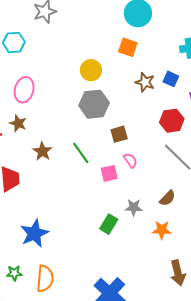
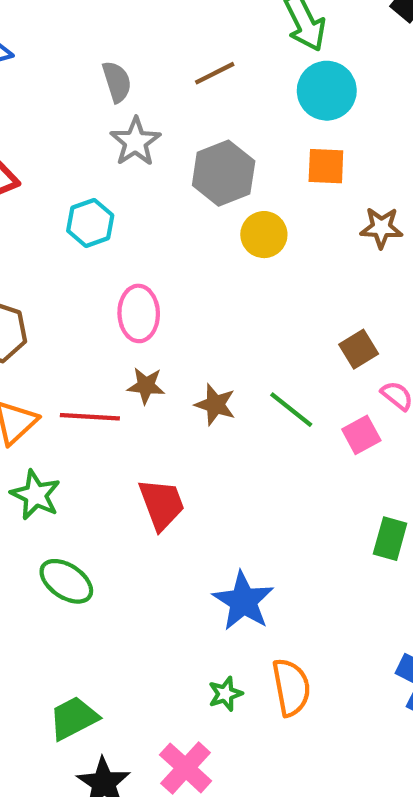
gray hexagon: (94, 104) -> (224, 173), moved
brown star: (42, 151) -> (215, 405), moved

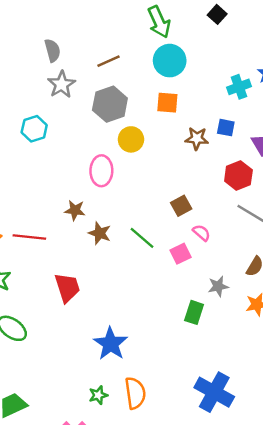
brown line: (215, 73) -> (109, 61), moved
pink ellipse: (139, 313) -> (101, 171), moved
brown star: (146, 386) -> (75, 210), moved

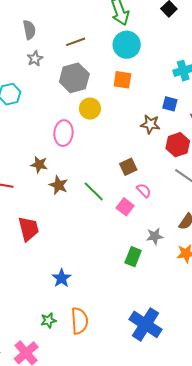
gray star: (61, 84) -> (35, 59), size x0.7
brown star: (197, 138) -> (150, 124), moved
pink square: (181, 254) -> (125, 207), turned -30
blue star: (111, 344) -> (62, 278), size x0.7

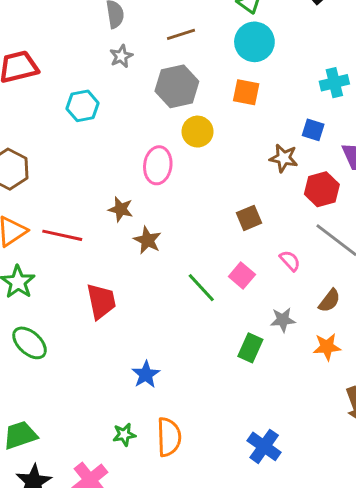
pink semicircle: (144, 190) -> (290, 261), moved
green line: (94, 191) -> (201, 288), moved
blue cross: (146, 324) -> (264, 446), size x0.7

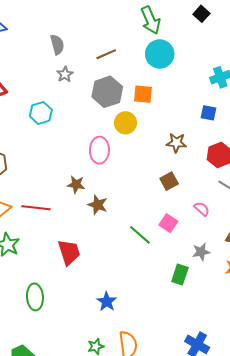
orange square: (246, 92) -> (143, 94), moved
brown star: (284, 158) -> (176, 143), moved
green ellipse: (30, 343) -> (35, 297), moved, turned 50

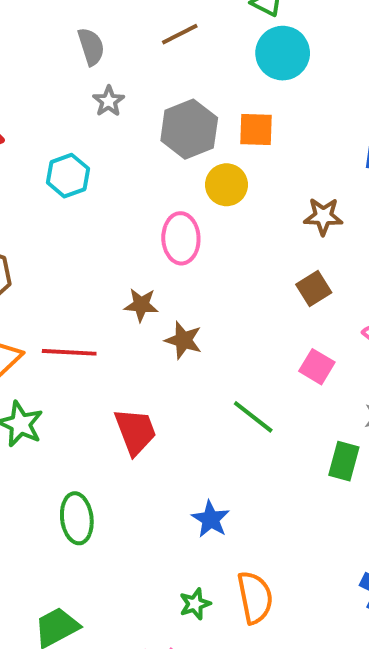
brown line: (106, 54) -> (180, 34), moved
green line: (140, 235) -> (253, 417), moved

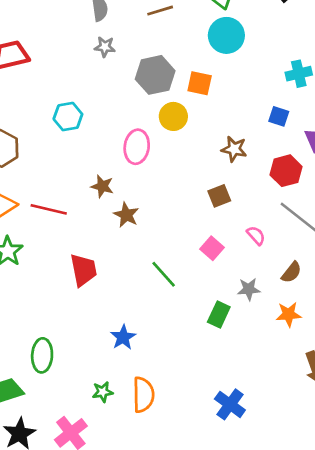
gray star: (109, 101) -> (105, 47), turned 30
cyan hexagon: (68, 176) -> (68, 117), moved
green ellipse: (77, 518) -> (42, 355), moved

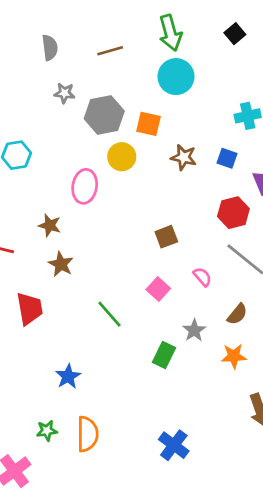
gray star: (105, 47) -> (65, 93), moved
brown star: (234, 149) -> (184, 157), moved
brown star: (126, 215) -> (61, 264), moved
gray star: (249, 289) -> (194, 330), turned -30

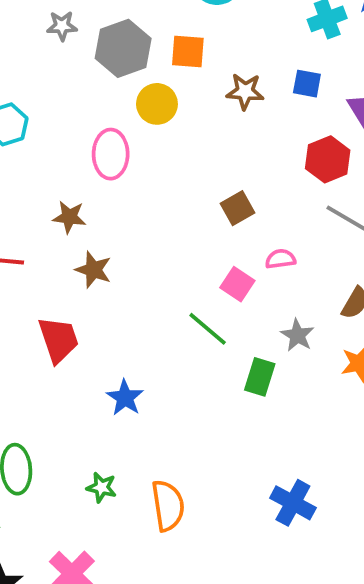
pink semicircle: (202, 277) -> (280, 259), moved, turned -48
green line: (110, 314) -> (208, 329), moved
blue star: (68, 376) -> (125, 398), moved
green star: (47, 431) -> (102, 487), moved, turned 30

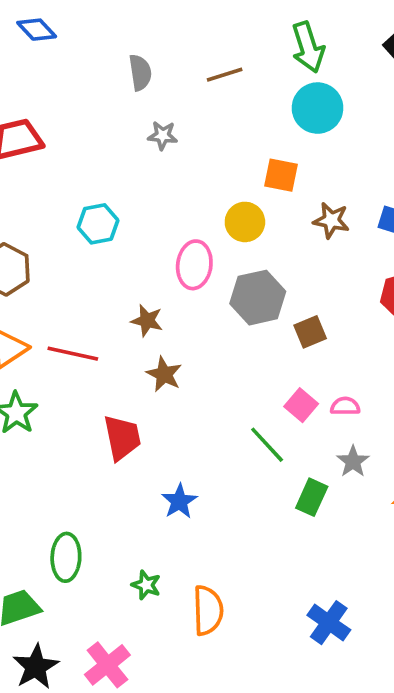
gray hexagon: (123, 48) -> (258, 298), moved
pink semicircle: (280, 259) -> (345, 406), moved

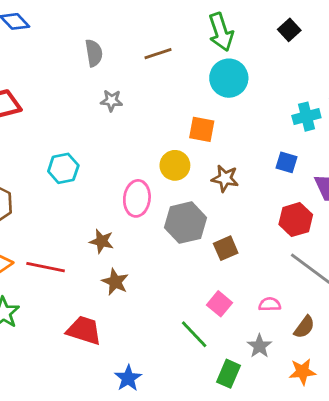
brown star: (331, 220) -> (225, 178), moved
pink semicircle: (345, 406) -> (270, 304), moved
red trapezoid: (122, 438) -> (84, 330), turned -60

